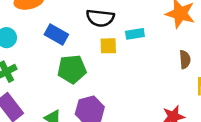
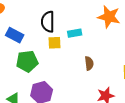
black semicircle: (100, 18) -> (48, 22), turned 85
brown semicircle: (185, 59) -> (89, 63), moved

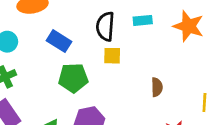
cyan rectangle: (75, 33) -> (143, 20), moved

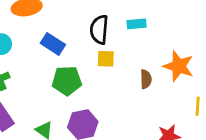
orange star: (189, 26) -> (179, 66), moved
brown semicircle: (157, 87) -> (146, 79), moved

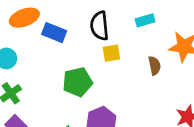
cyan rectangle: (137, 24) -> (145, 20), moved
blue rectangle: (53, 44) -> (54, 33), moved

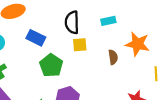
blue rectangle: (54, 33) -> (36, 38), moved
green pentagon: (77, 82) -> (51, 65), turned -30

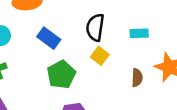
yellow square: (80, 45) -> (100, 56), turned 32

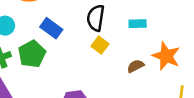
green pentagon: (61, 74) -> (32, 54), moved
brown semicircle: (137, 78) -> (136, 66), turned -119

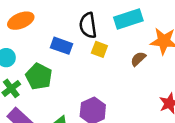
cyan rectangle: (138, 24) -> (128, 19), size x1.6
blue rectangle: (51, 28) -> (62, 46), moved

